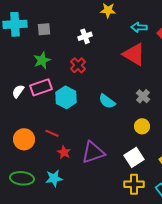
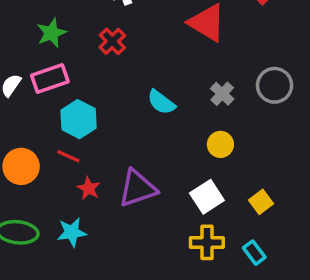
cyan hexagon: (66, 97) -> (79, 119), moved

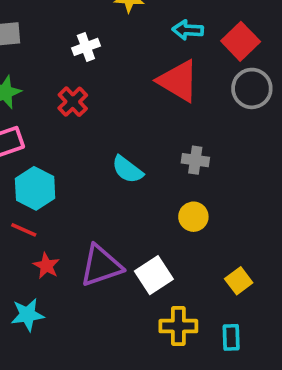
gray circle: (275, 85) -> (252, 88), moved
gray cross: (222, 94) -> (195, 160), turned -35
white square: (207, 197) -> (154, 275), moved
cyan rectangle: (254, 253) -> (231, 337), turned 35

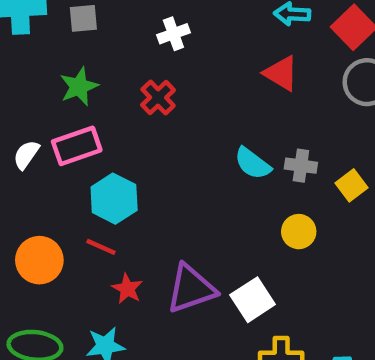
red triangle: (178, 81) -> (281, 73), size x0.7
cyan semicircle: (127, 170) -> (253, 163), moved
yellow square: (239, 281) -> (351, 185), moved

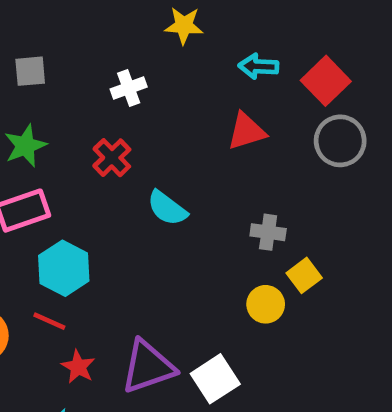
red triangle: (281, 73) -> (246, 131), turned -48
cyan semicircle: (253, 163) -> (167, 208), moved
yellow square: (351, 185) -> (304, 275), moved

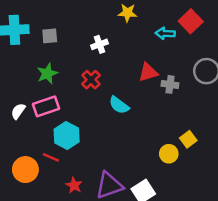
red square: (326, 81) -> (191, 21), moved
red triangle: (246, 131) -> (148, 72), moved
gray cross: (268, 232) -> (170, 84), moved
red line: (49, 321) -> (51, 157), moved

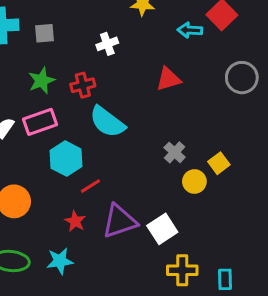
red cross: (91, 80) -> (83, 85), moved, turned 30
gray cross: (170, 84) -> (175, 152), moved, turned 35
cyan semicircle: (119, 105) -> (107, 122), moved, size x1.4
red line: (51, 157) -> (90, 186), moved, turned -56

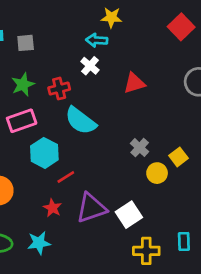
cyan arrow: (190, 30) -> (97, 40), moved
white cross: (107, 44) -> (90, 66), moved, turned -30
cyan rectangle: (225, 279) -> (184, 241), moved

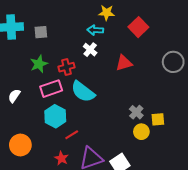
red square: (181, 27) -> (138, 27), moved
pink rectangle: (22, 121) -> (51, 89), moved
gray cross: (140, 148) -> (136, 112), moved
yellow square: (178, 157) -> (158, 119), turned 32

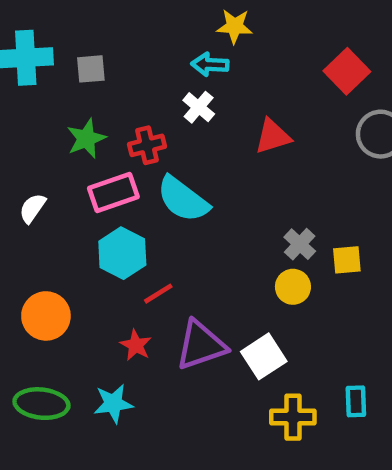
red square: (138, 27) -> (347, 71), moved
yellow circle: (141, 132) -> (293, 287), moved

